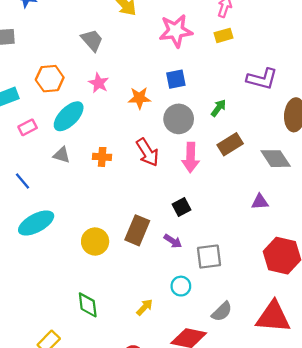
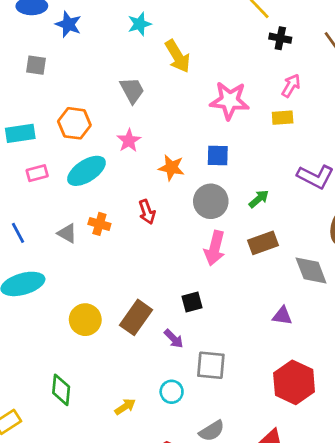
red arrow: (147, 152) -> (147, 212), moved, size x0.7
gray triangle: (62, 155) -> (67, 233), moved
orange cross: (102, 157) -> (99, 224), moved

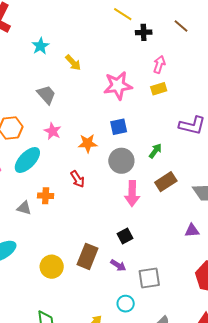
yellow arrow: (178, 56) -> (73, 63), size x0.7

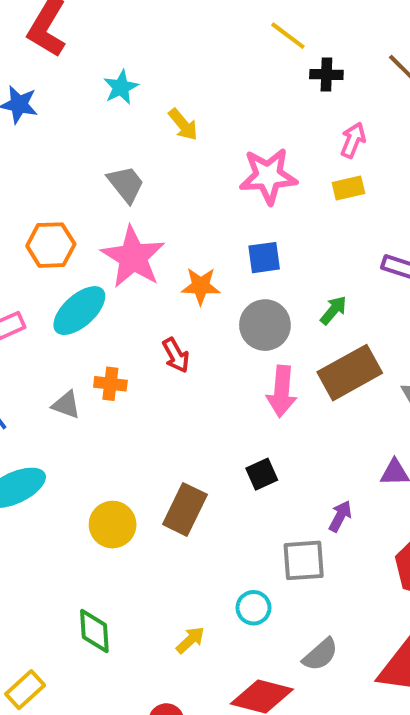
pink star: (53, 131) -> (133, 257), size x1.8
brown rectangle: (166, 182) -> (350, 373), size x1.4
purple arrow: (118, 265) -> (340, 516), moved, turned -98

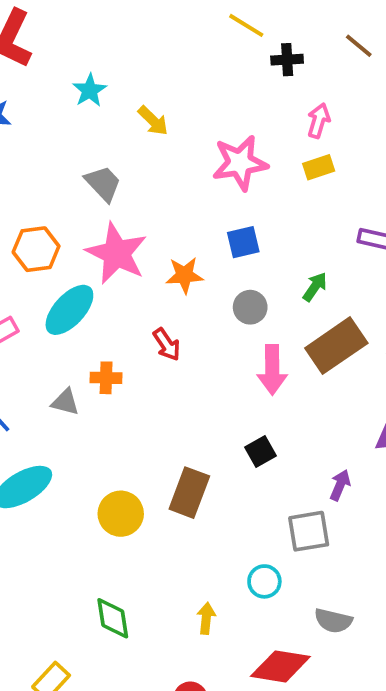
gray circle: (265, 325) -> (250, 307), size x0.7
yellow arrow: (190, 640) -> (206, 618), turned -36
gray semicircle: (320, 655) -> (333, 621), turned 60

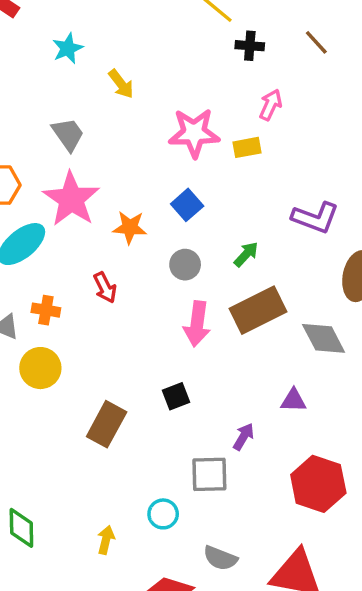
yellow rectangle: (319, 167) -> (247, 147), moved
blue square: (243, 242) -> (187, 205), turned -36
yellow circle: (121, 514) -> (40, 368), moved

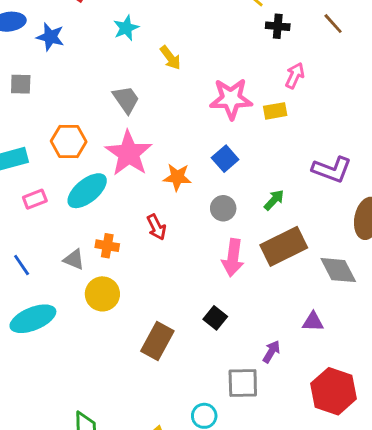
black square: (176, 396) -> (215, 318), turned -30

